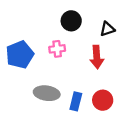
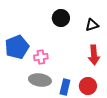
pink cross: (57, 49) -> (41, 57), moved
red arrow: (97, 57) -> (94, 55), moved

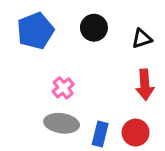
blue pentagon: (17, 47) -> (35, 31), moved
pink cross: (41, 57) -> (63, 88), turned -32

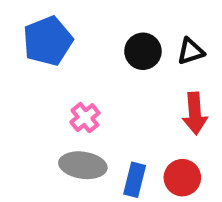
black circle: (94, 28) -> (143, 51), moved

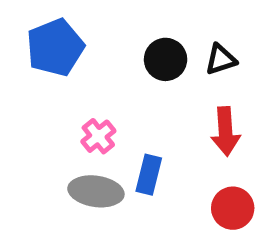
red circle: (182, 178) -> (233, 208), moved
blue rectangle: (135, 180) -> (149, 175), moved

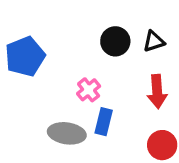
blue pentagon: (55, 47) -> (25, 56), moved
pink cross: (98, 136) -> (89, 90), moved

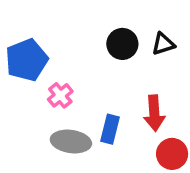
pink cross: (89, 90) -> (60, 95), moved
red arrow: (157, 92) -> (154, 113), moved

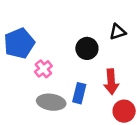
black circle: (122, 44) -> (87, 48), moved

